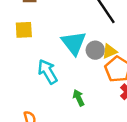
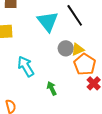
cyan triangle: (74, 43) -> (48, 21), moved

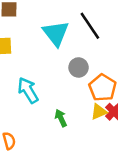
yellow triangle: (78, 49) -> (99, 112), moved

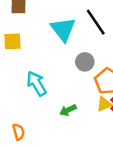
green arrow: (61, 118) -> (68, 110), turned -91

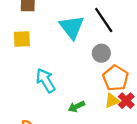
gray circle: (85, 62) -> (101, 53), moved

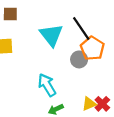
orange pentagon: (116, 78) -> (92, 48), moved
cyan arrow: (46, 80) -> (47, 85), moved

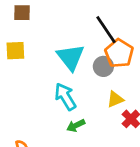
cyan triangle: (51, 35) -> (71, 57), moved
yellow triangle: (89, 104) -> (115, 99), moved

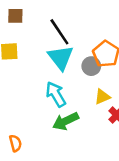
black line: (106, 30) -> (59, 32), moved
green arrow: (76, 126) -> (66, 121), size x1.5

